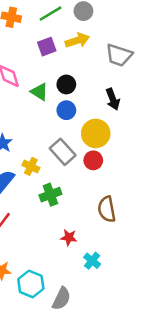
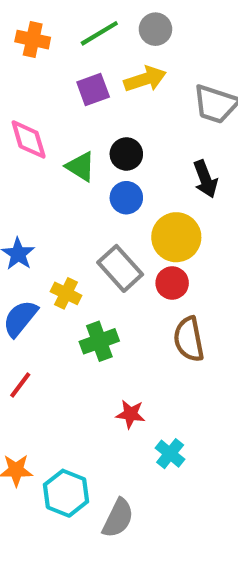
brown semicircle: (107, 209) -> (189, 339), moved

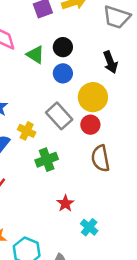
red star: (131, 414) -> (65, 203), turned 30

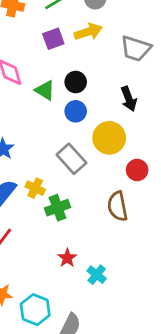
red circle: (90, 125) -> (137, 170), moved
yellow cross: (27, 131) -> (35, 188), moved
red star: (65, 203) -> (67, 258), moved
cyan cross: (89, 227) -> (97, 275), moved

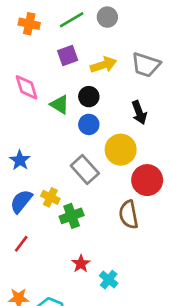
yellow arrow: (88, 32) -> (103, 65), moved
red circle: (137, 170) -> (147, 180), size x1.5

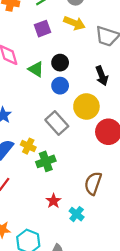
yellow arrow: (103, 65) -> (74, 23), moved, turned 40
brown semicircle: (129, 215) -> (93, 183), moved, turned 30

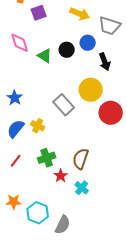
purple square: (43, 29) -> (39, 13), moved
blue circle: (60, 86) -> (88, 43), moved
green cross: (46, 161) -> (47, 158), moved
brown semicircle: (93, 183) -> (81, 159), moved

